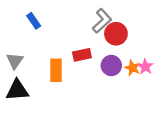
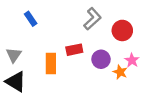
red circle: (116, 34) -> (122, 30), moved
orange star: (132, 68) -> (120, 72), moved
black triangle: (17, 90) -> (16, 82), turned 35

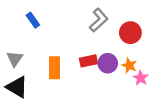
red rectangle: (74, 50) -> (88, 61), moved
pink star: (132, 60) -> (141, 78), moved
orange star: (120, 72) -> (129, 65), moved

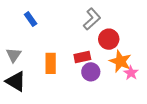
red circle: (130, 33) -> (109, 39), moved
purple circle: (108, 63) -> (91, 72), moved
orange star: (129, 65) -> (120, 61), size x1.5

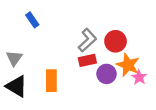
gray L-shape: (92, 19) -> (87, 40), moved
orange rectangle: (51, 63) -> (51, 81), moved
purple circle: (91, 72) -> (107, 74), moved

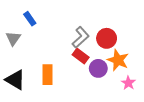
gray triangle: (14, 58) -> (13, 38), moved
red rectangle: (87, 60) -> (81, 56), turned 49
pink star: (139, 77) -> (128, 83), moved

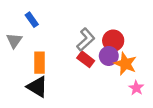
purple circle: (98, 68) -> (109, 56), moved
orange rectangle: (47, 75) -> (39, 63), moved
black triangle: (15, 80) -> (37, 87), moved

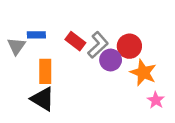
blue rectangle: (32, 20) -> (36, 35), moved, turned -56
purple circle: (109, 56) -> (111, 60), moved
red rectangle: (86, 59) -> (75, 41), moved

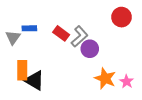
red circle: (129, 46) -> (121, 17), moved
orange rectangle: (45, 71) -> (22, 70), moved
orange star: (143, 73) -> (105, 78), moved

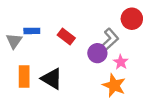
gray L-shape: (80, 36) -> (110, 40), moved
black triangle: (35, 80) -> (52, 79), moved
pink star: (127, 82) -> (121, 62), moved

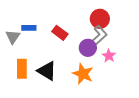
red circle: (132, 19) -> (100, 19), moved
orange star: (114, 85) -> (83, 74), moved

